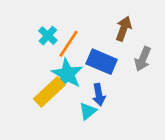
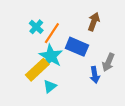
gray arrow: (143, 59) -> (108, 62), moved
blue arrow: (99, 95) -> (95, 75), moved
cyan triangle: (88, 111) -> (50, 86), moved

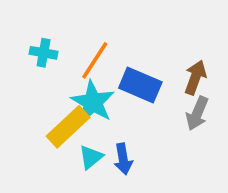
brown arrow: (94, 22) -> (195, 77), moved
cyan cross: (36, 27) -> (44, 53), moved, turned -32
blue arrow: (95, 75) -> (123, 159), moved

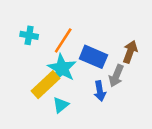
gray arrow: (197, 113) -> (116, 76), moved
blue arrow: (123, 159) -> (100, 91), moved

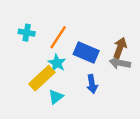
cyan star: (62, 68) -> (57, 63), size x0.7
gray arrow: (116, 76) -> (120, 63), moved, turned 78

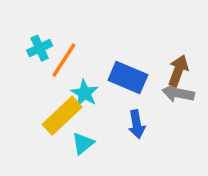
cyan cross: (27, 33) -> (40, 48), turned -35
orange line: (58, 37) -> (64, 60), moved

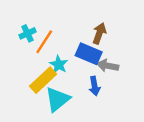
brown arrow: (178, 71) -> (99, 33), moved
gray arrow: (178, 93) -> (108, 66), moved
cyan triangle: (83, 143) -> (57, 99), size x1.6

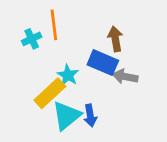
brown arrow: (99, 33) -> (115, 39), turned -30
orange line: (44, 42) -> (54, 25), moved, turned -40
blue arrow: (95, 86) -> (90, 116), moved

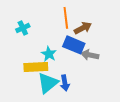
orange line: (54, 25) -> (66, 18), moved
brown arrow: (115, 39) -> (83, 28), turned 72
yellow rectangle: (50, 93) -> (36, 67), turned 40

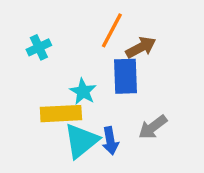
orange line: (66, 18) -> (112, 30), turned 35
blue rectangle: (74, 45) -> (126, 76), turned 65
gray arrow: (90, 55) -> (153, 127), moved, turned -48

